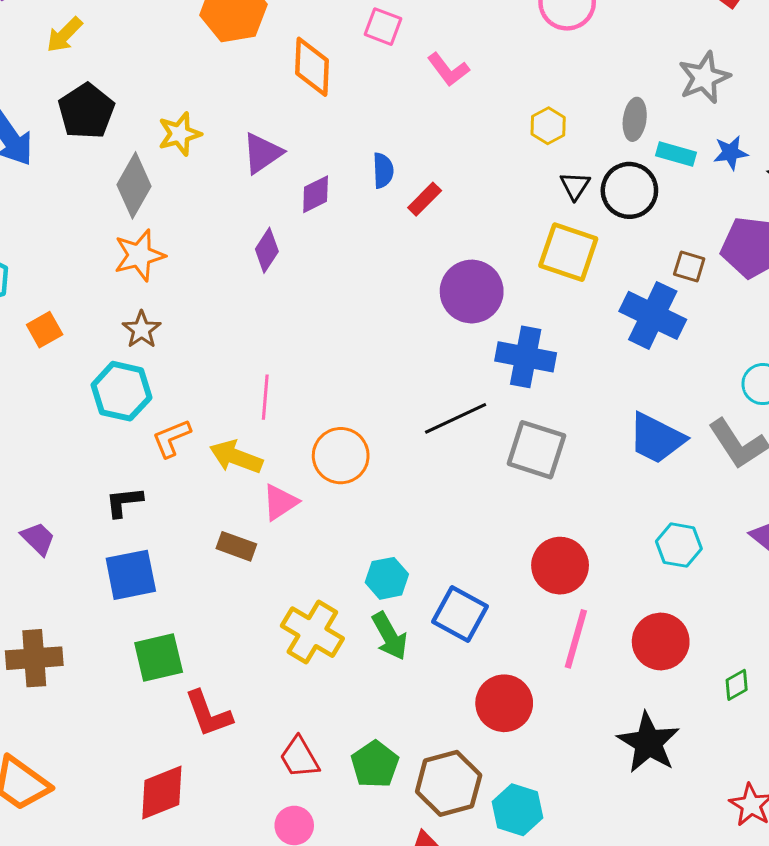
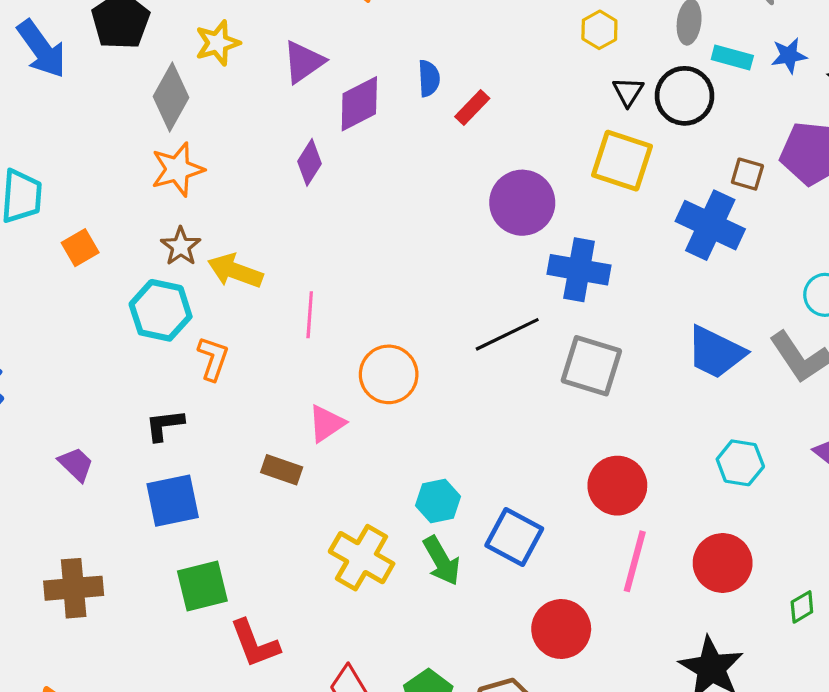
purple diamond: (316, 194) -> (359, 104), size x1.4
orange L-shape: (171, 438) -> (213, 358), turned 132
yellow arrow: (236, 457) -> (235, 271), moved

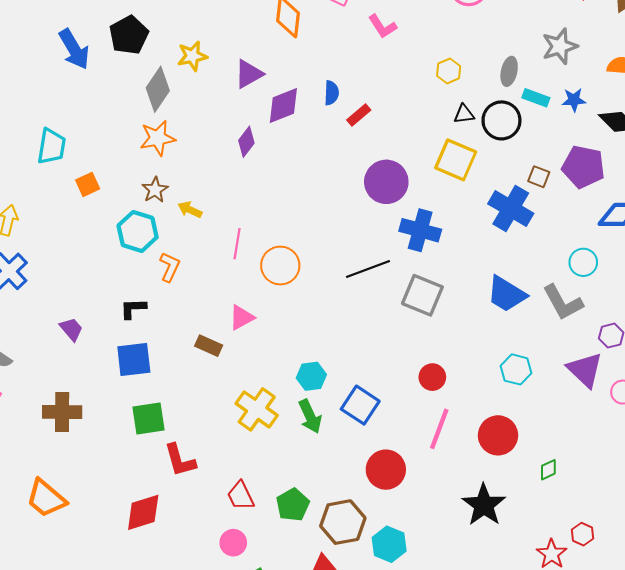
black triangle: (628, 92) -> (464, 114), turned 45
yellow arrow: (235, 271) -> (190, 210), size x0.7
orange circle: (389, 374) -> (280, 266), moved
red circle: (617, 486) -> (432, 377), size x0.7

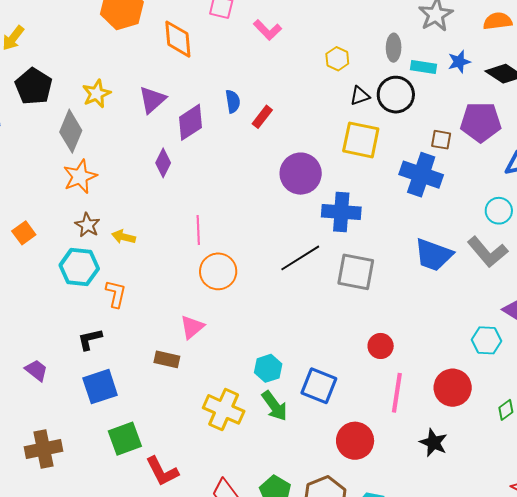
pink line: (237, 244) -> (198, 230), moved
cyan hexagon: (516, 369) -> (486, 340), moved
black star: (484, 505) -> (434, 443), moved, size x0.7

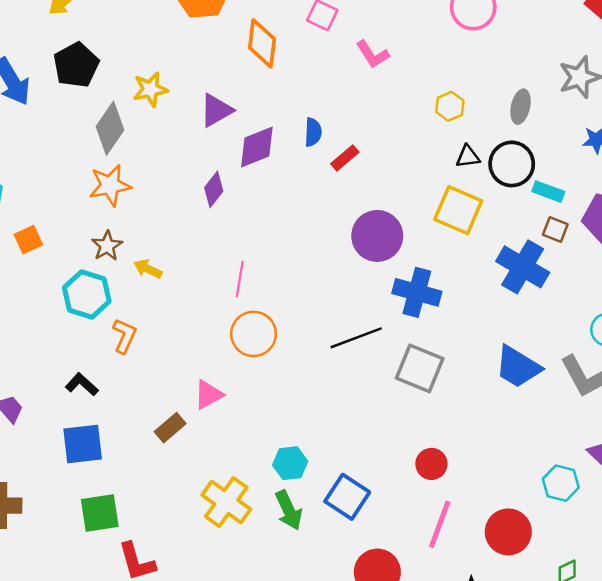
cyan rectangle: (423, 67) -> (548, 192), moved
black L-shape: (90, 339) -> (82, 384), turned 44
brown rectangle: (167, 359) -> (170, 428), turned -65

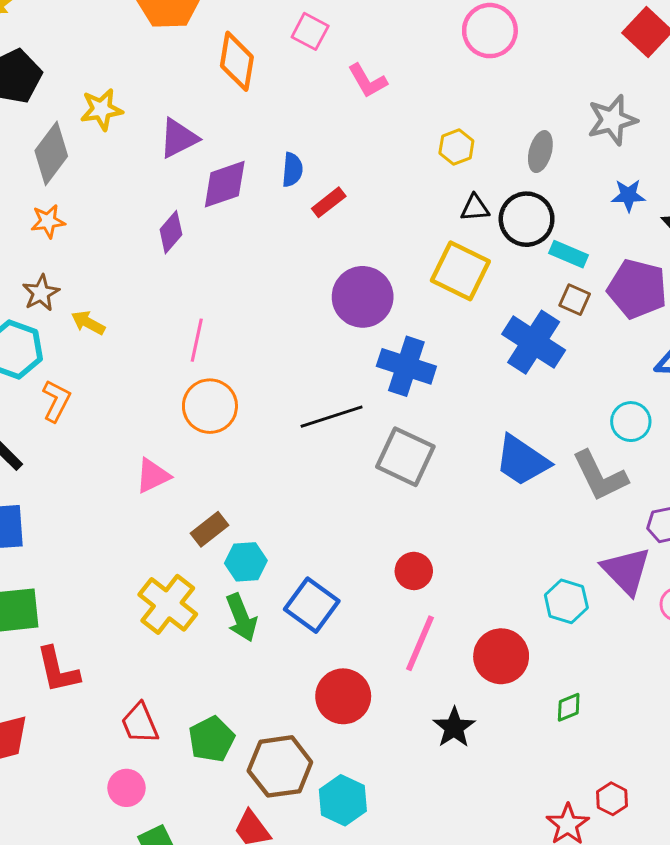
orange star: (110, 185) -> (48, 221), size x0.7
brown rectangle: (170, 428) -> (209, 529), moved

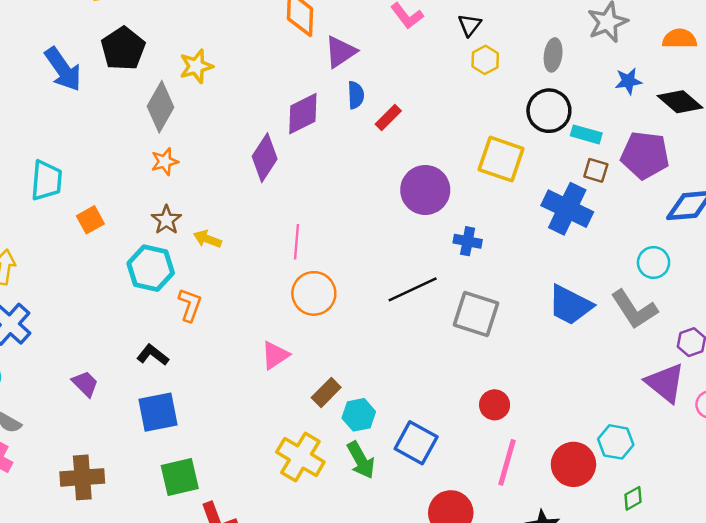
purple triangle: (179, 138) -> (340, 52), moved
black triangle: (475, 208) -> (470, 25), moved, turned -40
purple diamond: (171, 232) -> (265, 158), size x1.4
blue cross: (406, 366) -> (468, 241), size x0.6
cyan hexagon: (566, 601) -> (616, 442), moved

